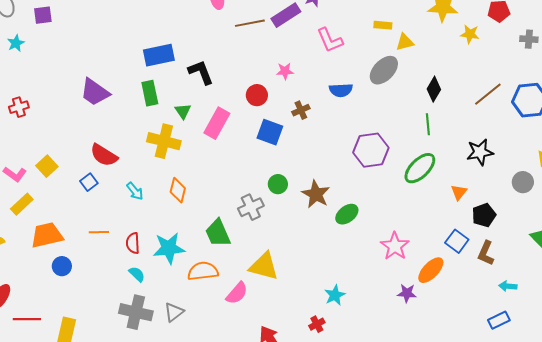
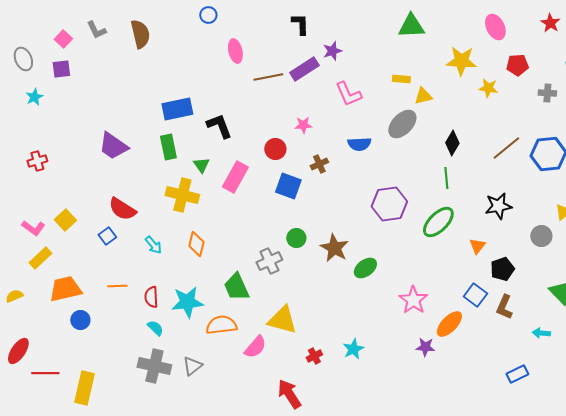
cyan arrow: (508, 286) -> (541, 333), moved
red cross: (317, 324) -> (314, 356), moved

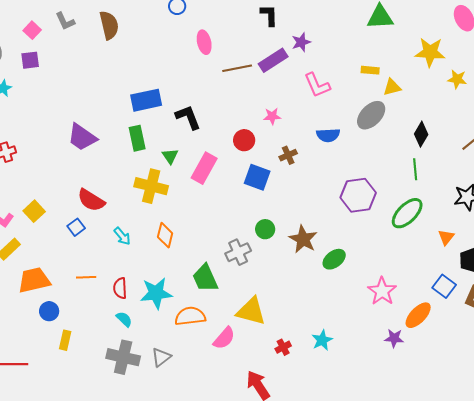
yellow rectangle: (84, 388) -> (65, 340), moved, size x0.6

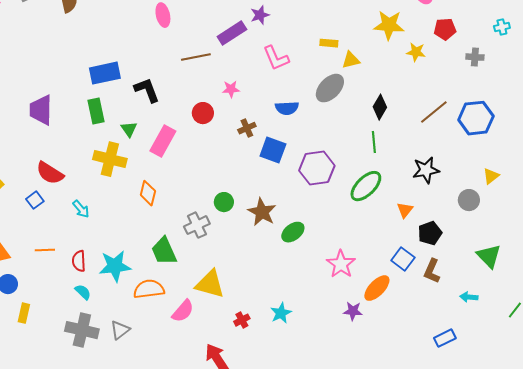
brown line: (237, 68) -> (196, 57), moved
purple trapezoid: (82, 137) -> (41, 110), turned 56
blue square: (257, 177) -> (273, 150), moved
orange diamond: (165, 235) -> (148, 193), moved

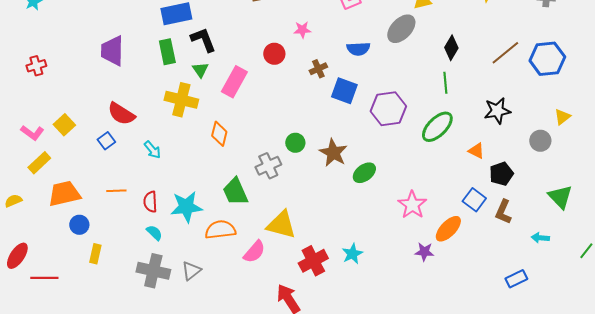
black L-shape: (147, 90) -> (203, 40), moved
orange triangle: (405, 210) -> (476, 151), turned -42
red cross: (242, 320) -> (313, 261), size x1.8

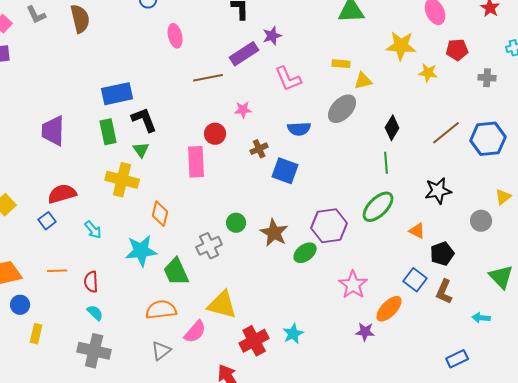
pink rectangle: (234, 82) -> (196, 162), moved, turned -32
purple hexagon: (388, 109) -> (329, 226), moved
red semicircle: (121, 114) -> (62, 194), turned 132
cyan star: (186, 207) -> (141, 251), moved
gray triangle: (191, 271) -> (161, 351), moved

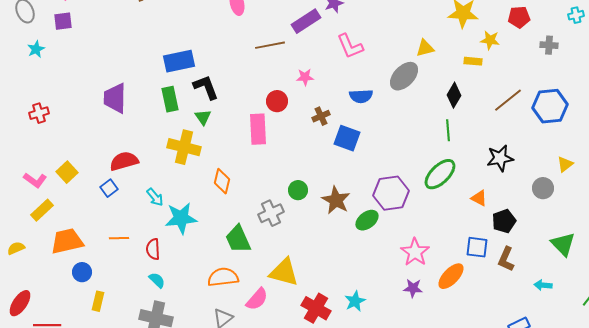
yellow rectangle: (341, 64) -> (473, 61), moved
cyan star: (141, 251) -> (181, 218), moved
blue square: (415, 280) -> (477, 247), turned -30
purple star: (365, 332) -> (413, 288), moved
red cross: (254, 341) -> (316, 308), turned -32

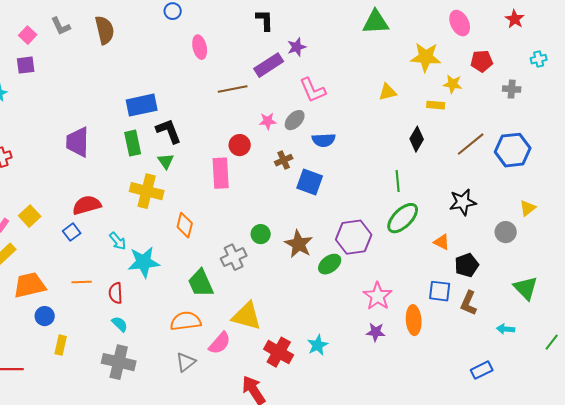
gray ellipse: (404, 76) -> (295, 120), moved, size x0.7
green line: (448, 130) -> (398, 181), moved
orange ellipse: (451, 276) -> (414, 320), turned -48

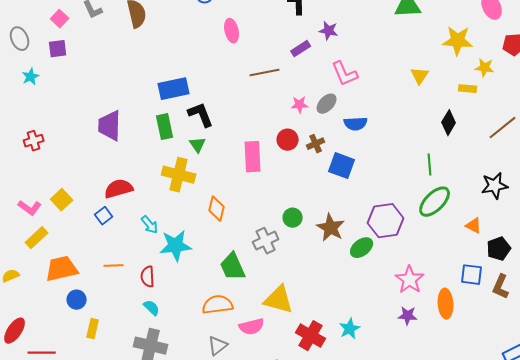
purple star: (297, 47) -> (329, 31), turned 30
purple rectangle: (269, 65) -> (301, 49), size x0.7
yellow triangle: (388, 92) -> (420, 76), turned -42
red circle: (240, 145) -> (288, 140), moved
pink semicircle: (220, 343) -> (252, 327), turned 35

